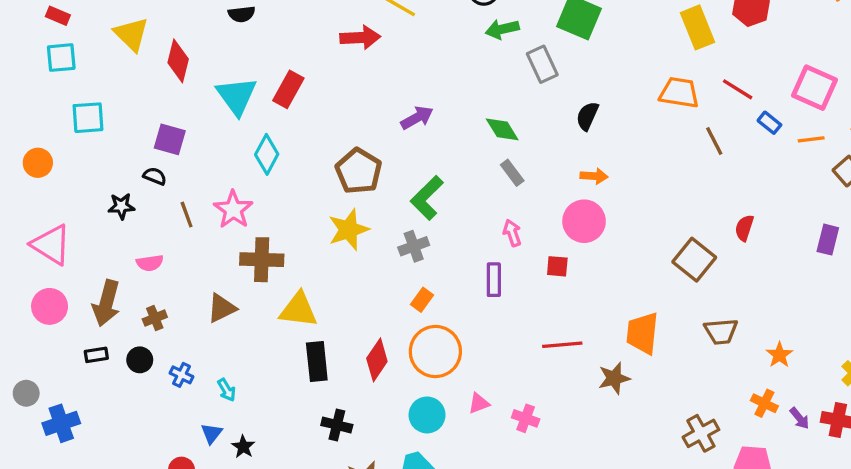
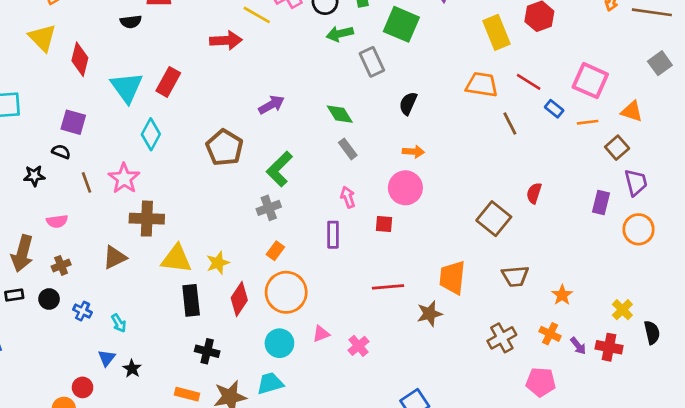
yellow star: (349, 230) -> (218, 263), moved, size x0.7
pink cross: (526, 418) -> (359, 346), turned 30
brown cross: (701, 433) -> (502, 338), moved

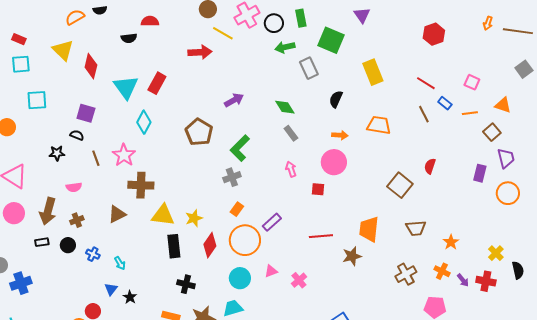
yellow rectangle: (496, 32) -> (373, 72), moved
pink square: (590, 81) -> (472, 82), size x0.6
orange trapezoid: (482, 85) -> (379, 125), moved
brown line: (510, 123) -> (424, 114), moved
purple rectangle: (333, 235) -> (272, 222), moved, turned 48

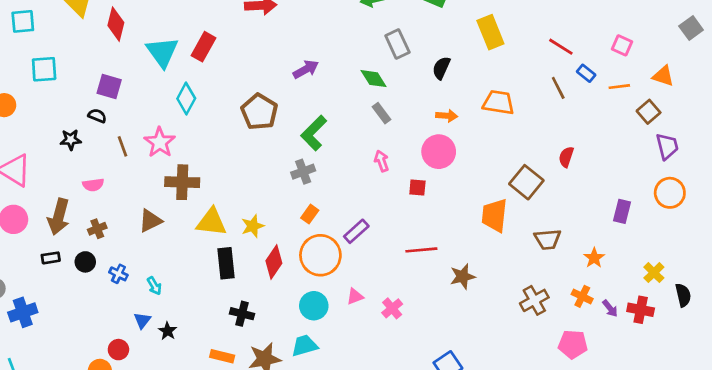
gray rectangle: (309, 68) -> (397, 44), moved
purple rectangle: (480, 173) -> (622, 211), moved
orange trapezoid: (369, 229) -> (494, 215), moved

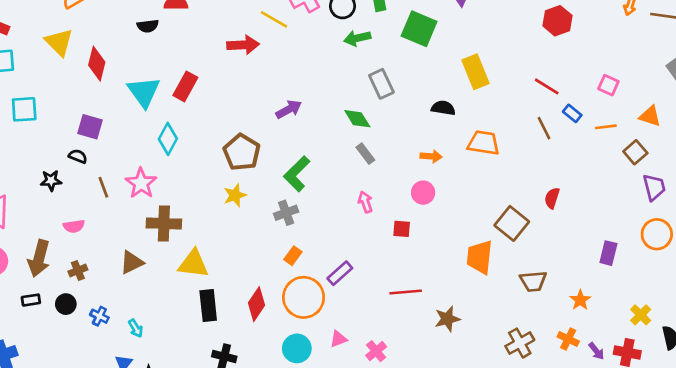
black semicircle: (441, 68) -> (443, 108), moved, turned 75
pink circle: (439, 152) -> (423, 193), size x0.7
yellow star: (253, 226) -> (235, 195), moved

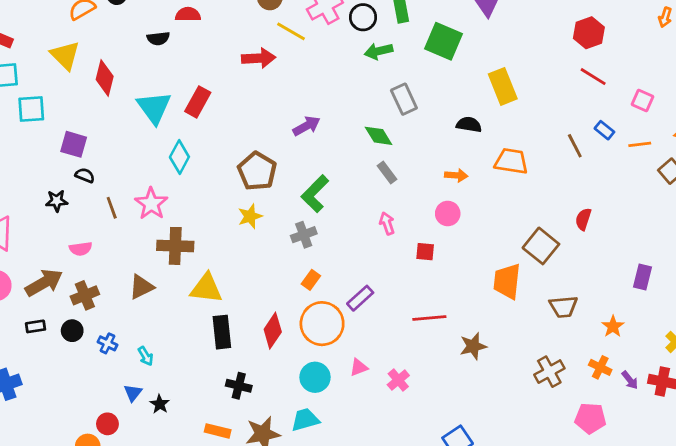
red line: (547, 86) -> (593, 77), moved
cyan square: (24, 109) -> (31, 109), moved
purple square: (90, 127) -> (74, 144), moved
brown arrow: (39, 258) -> (44, 283), turned -135
brown cross: (78, 271) -> (85, 295), size x1.4

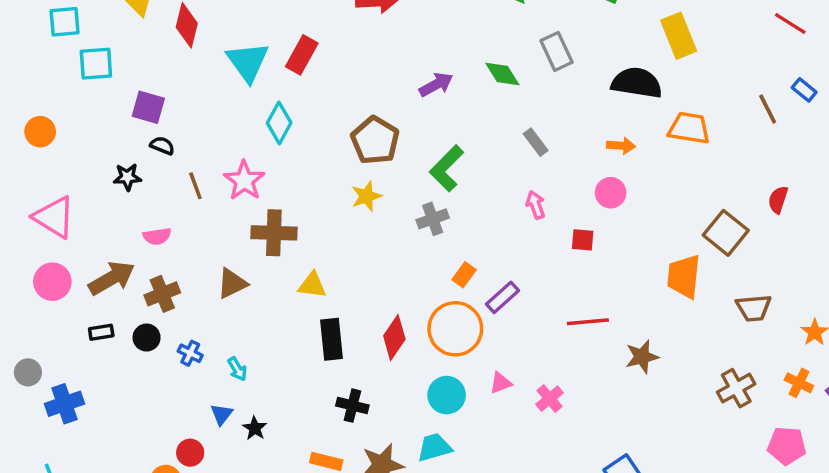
black semicircle: (469, 125) -> (637, 83), size x1.6
green diamond: (379, 136) -> (502, 74), moved
orange rectangle: (311, 280) -> (464, 275), moved
yellow triangle: (206, 288) -> (312, 285), size x0.7

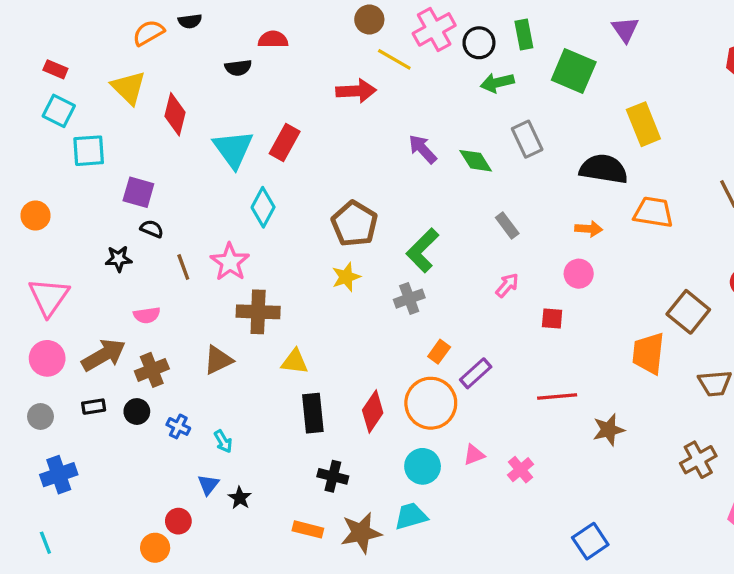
cyan square: (65, 22) -> (59, 111), turned 32
purple arrow: (436, 85) -> (423, 149), moved, turned -104
pink arrow: (536, 205) -> (507, 285), turned 60
pink triangle: (54, 217) -> (49, 297), turned 33
gray circle: (28, 372) -> (40, 416), moved

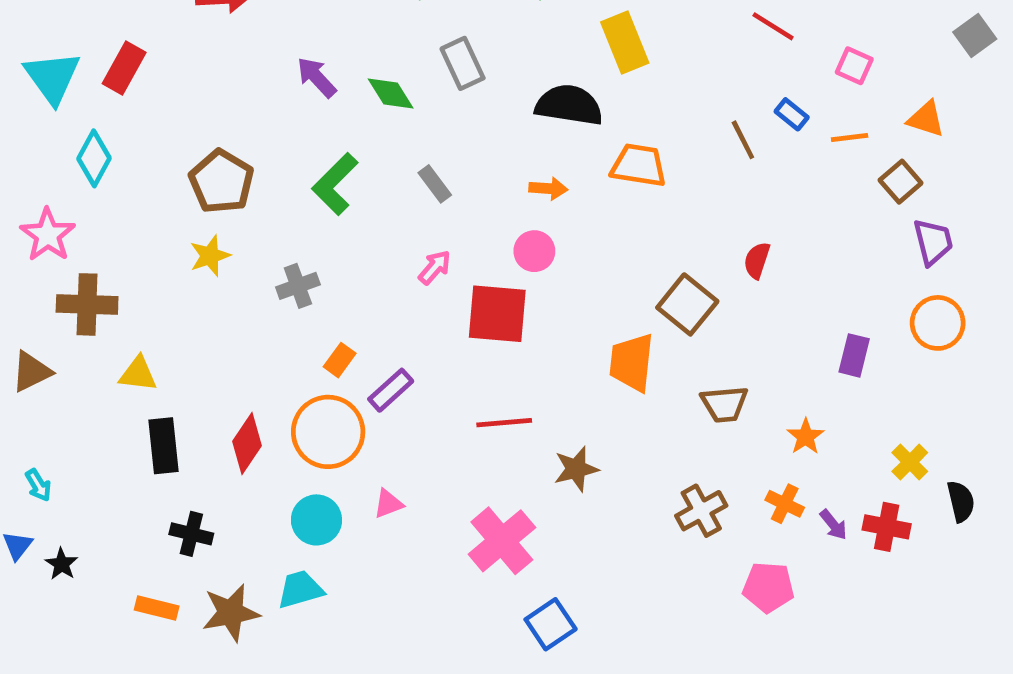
green L-shape: (423, 250) -> (335, 184), moved
red square: (552, 318) -> (497, 314), size x2.0
pink cross: (521, 470) -> (502, 541), moved, size x1.8

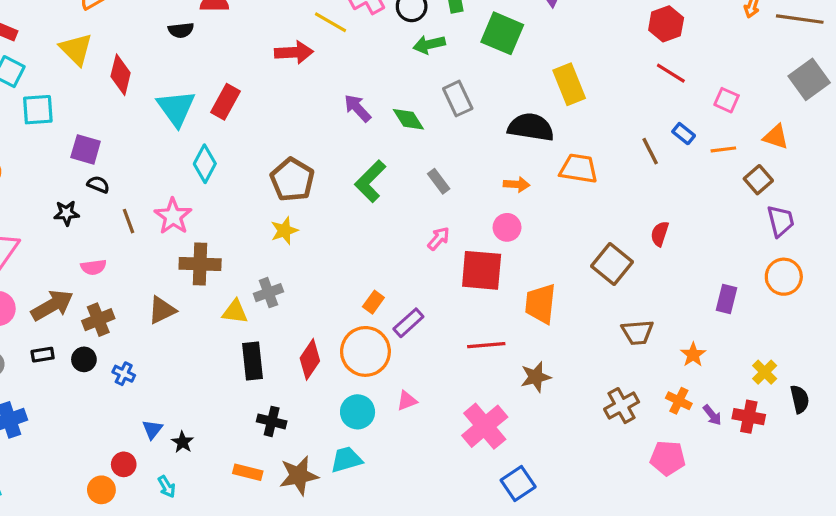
gray square: (975, 36) -> (809, 79), size x1.4
gray cross: (298, 286) -> (268, 293), moved
orange trapezoid: (632, 362) -> (540, 304), moved
cyan arrow: (38, 485) -> (167, 487), moved

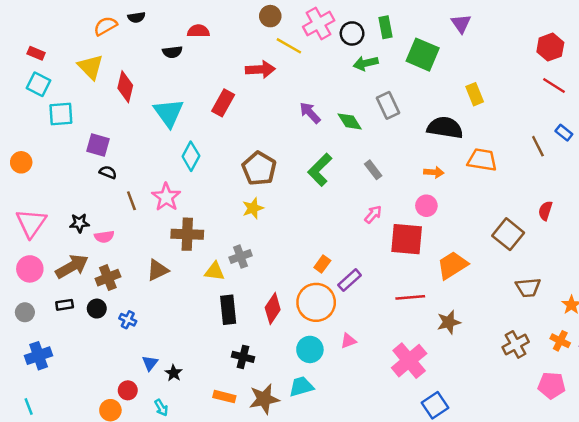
yellow rectangle: (569, 84) -> (475, 94), size x0.7
red rectangle: (226, 102) -> (223, 103), moved
black star: (66, 213) -> (79, 223), moved
orange trapezoid: (540, 304) -> (452, 265), turned 52

